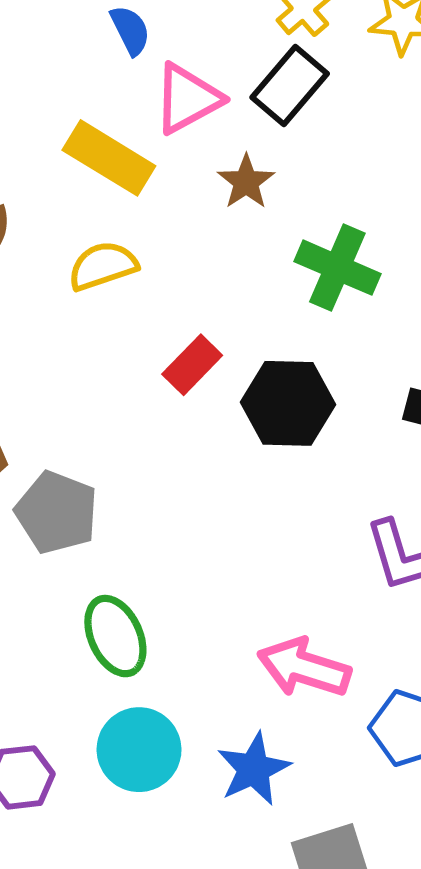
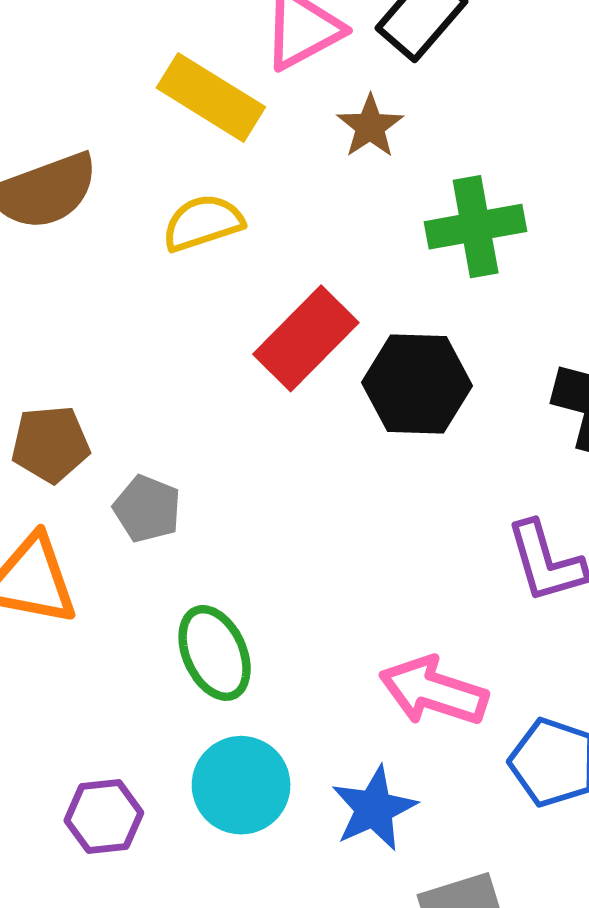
green cross: (337, 268) -> (476, 227), turned -34
red rectangle: (192, 365) -> (306, 338), size x1.5
gray pentagon: (57, 512) -> (147, 509), size x0.7

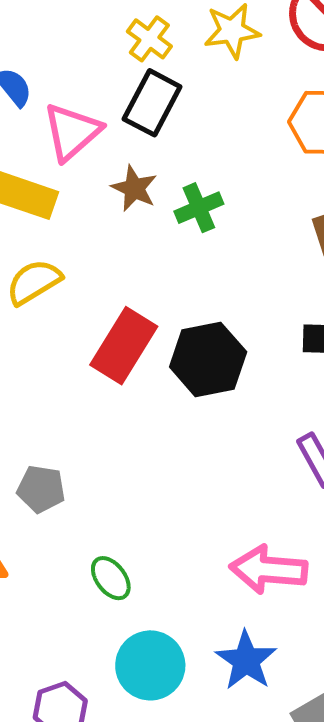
green cross: (476, 227) -> (199, 208), moved, size x0.7
green ellipse: (215, 653) -> (111, 578), size x0.7

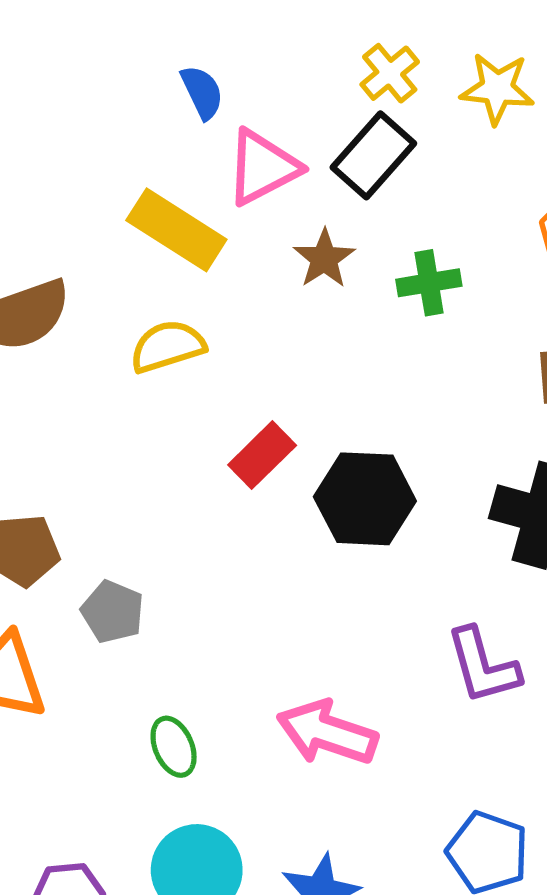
green cross: (199, 208) -> (429, 283), moved
red rectangle: (124, 346) -> (262, 455), size x0.7
pink arrow: (269, 570) -> (327, 733), moved

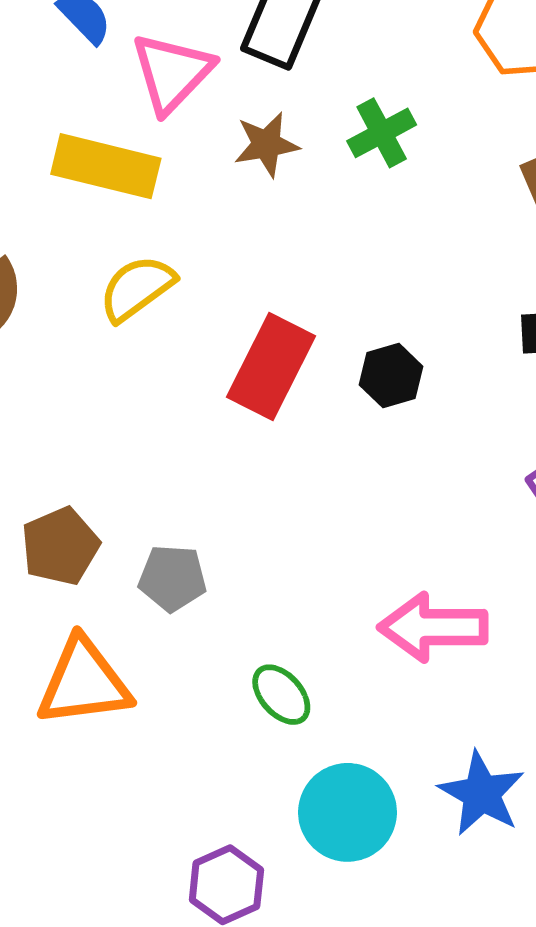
brown star: (324, 259) -> (266, 144), turned -30
red rectangle: (262, 455) -> (271, 366), size x1.4
black hexagon: (365, 499) -> (391, 376), size x0.6

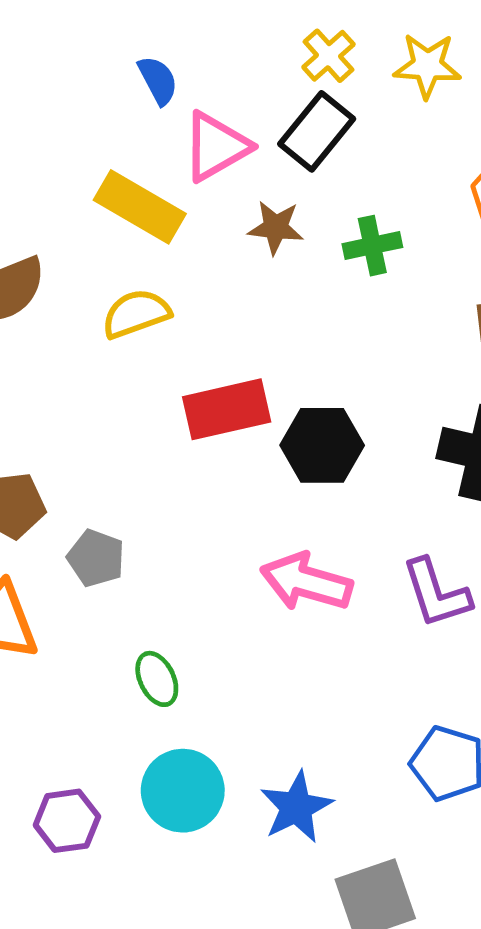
red rectangle: (271, 366) -> (227, 409), turned 34
black hexagon: (391, 376) -> (322, 445), size x1.5
pink arrow: (433, 627) -> (306, 582), moved

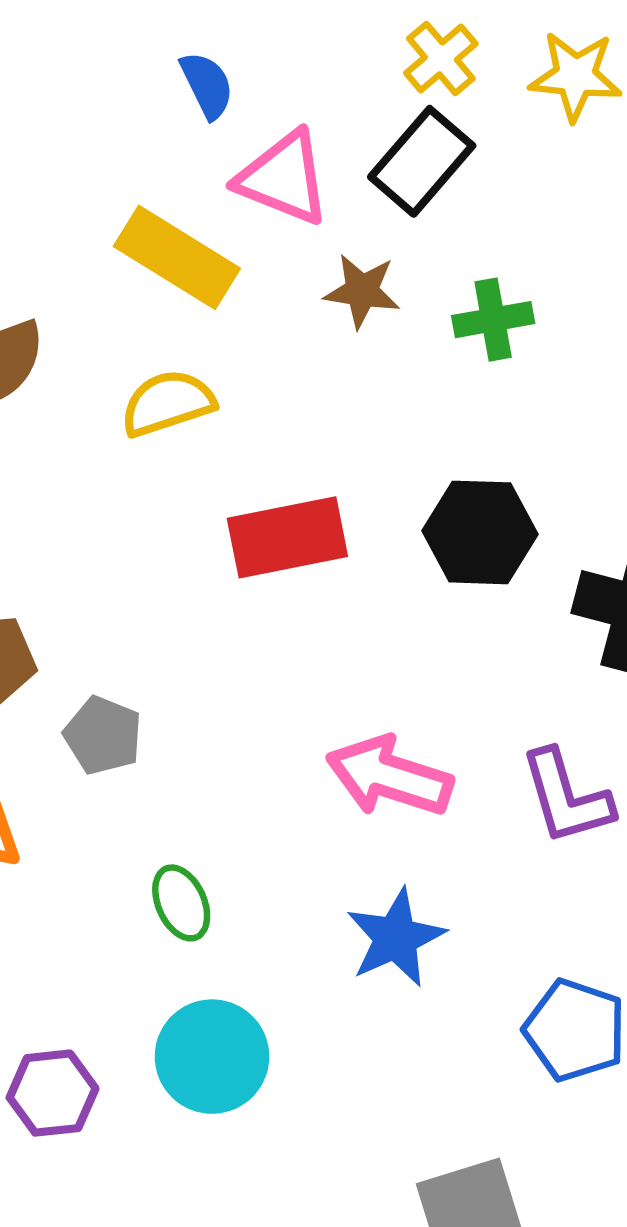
pink triangle: (216, 147) -> (284, 178), turned 50
black hexagon: (322, 445) -> (480, 532), moved
blue star: (296, 807) -> (396, 938), moved

